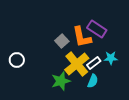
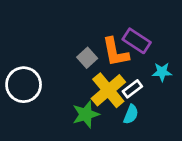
cyan star: (111, 58) -> (162, 72), moved
white circle: (17, 60) -> (24, 85), size x1.6

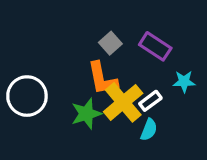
orange L-shape: (115, 52) -> (102, 78), moved
gray square: (87, 58) -> (110, 43), moved
green star: (86, 114) -> (86, 114), moved

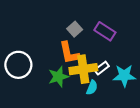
cyan star: (184, 82) -> (124, 76), moved, size x1.5
yellow cross: (123, 102) -> (83, 69), turned 32
cyan semicircle: (149, 130) -> (92, 88), moved

